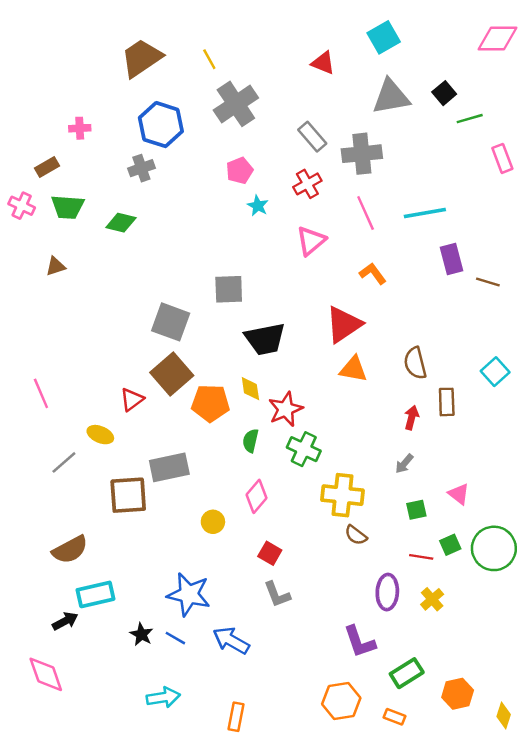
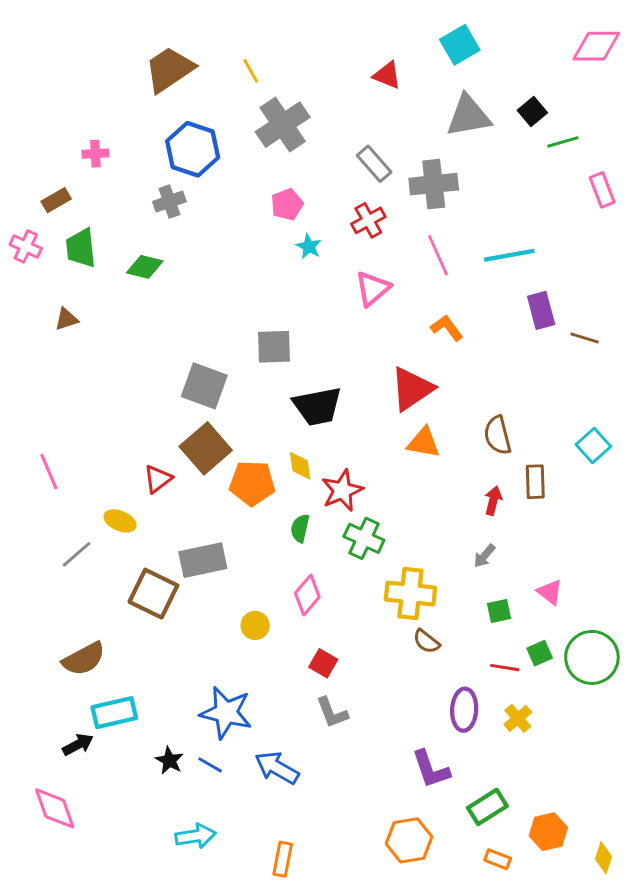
green trapezoid: (68, 207) -> (81, 248), turned 80
brown square: (128, 495) -> (153, 594), turned 30
orange rectangle: (395, 717) -> (498, 859), moved

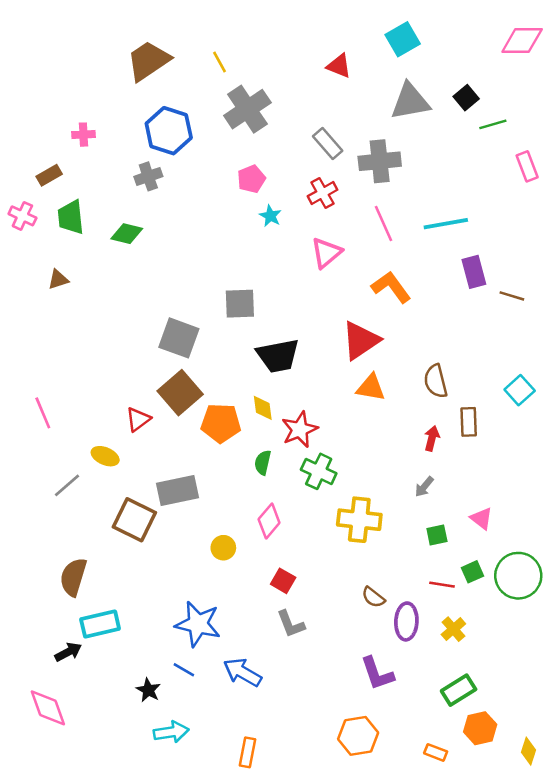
orange L-shape: (447, 328) -> (391, 287), size x1.4
brown semicircle: (426, 641) -> (373, 597), moved
brown semicircle: (84, 659) -> (73, 577), turned 135
black star: (169, 761) -> (148, 690), moved
green rectangle: (487, 807) -> (459, 690), moved

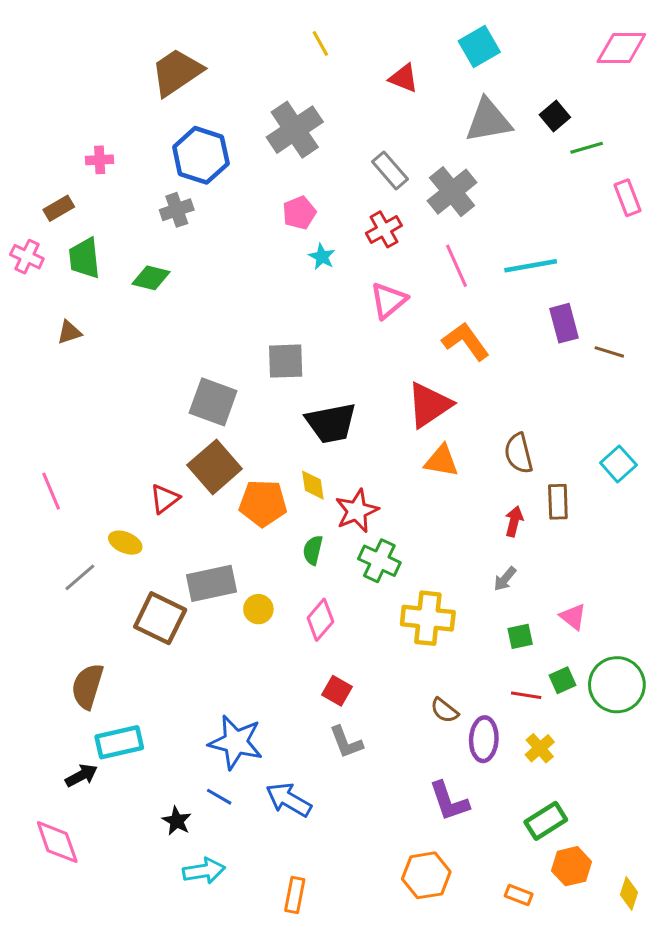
yellow line: (220, 62) -> (320, 43), moved
gray cross: (380, 161) -> (452, 192), turned -33
yellow circle: (223, 548) -> (258, 609), moved

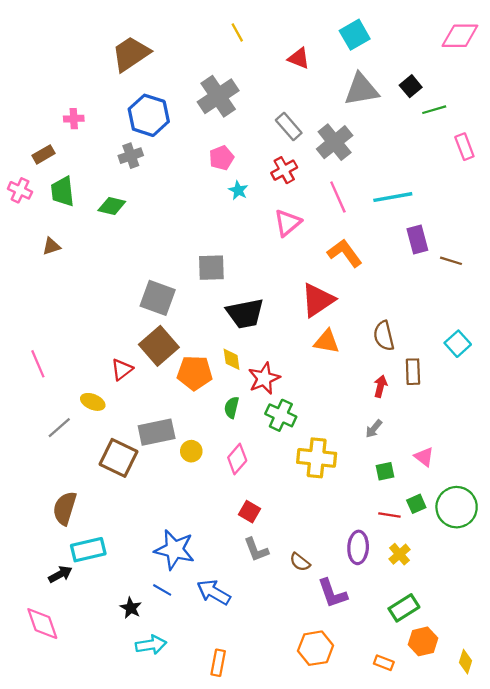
brown semicircle: (444, 710) -> (300, 562), moved

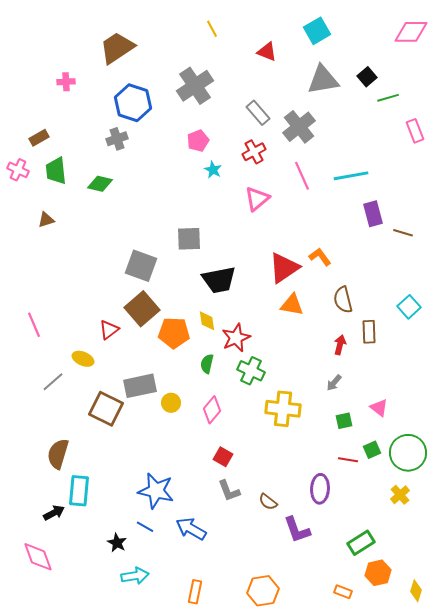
pink cross: (74, 119) -> (66, 82), moved
orange L-shape: (345, 253) -> (320, 257), moved, size x0.7
cyan rectangle: (88, 550) -> (79, 491), turned -72
yellow cross: (399, 554) -> (400, 495), moved
orange hexagon: (316, 648) -> (263, 591), moved

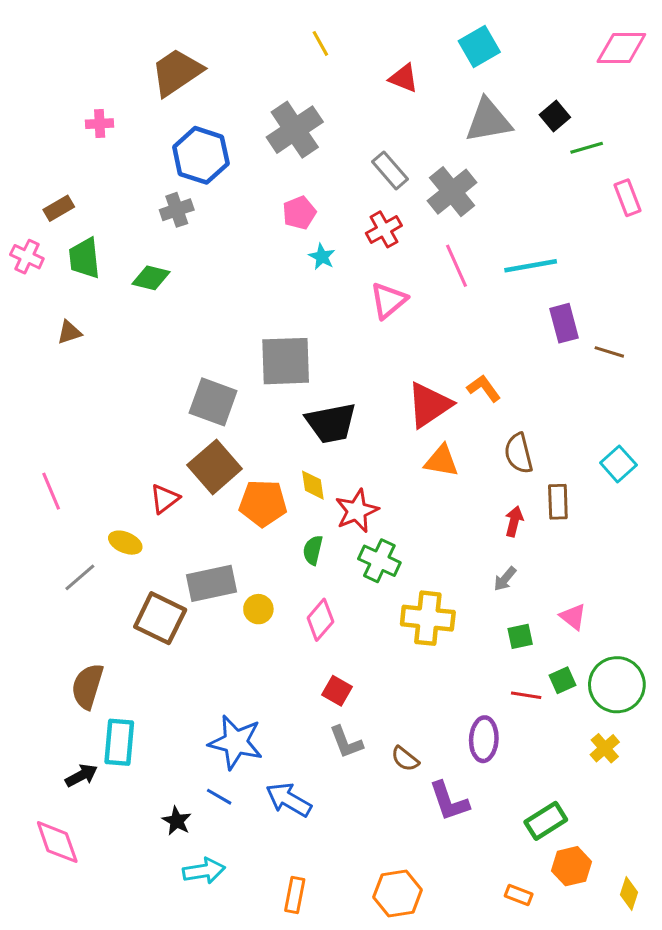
gray square: (189, 239) -> (286, 361), size x1.4

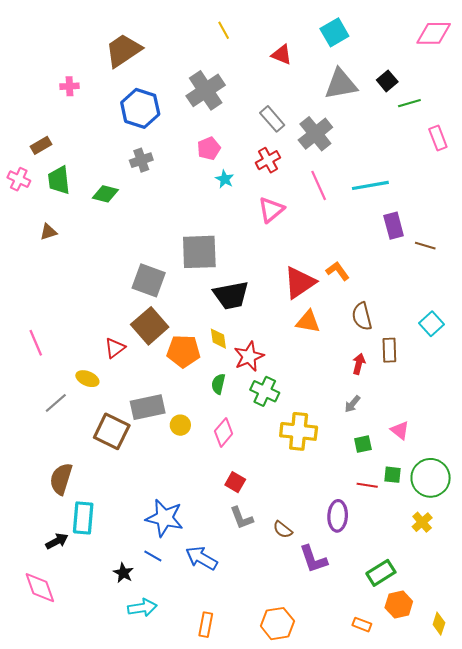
gray cross: (177, 210) -> (141, 160), moved
green square: (562, 680) -> (393, 475), turned 30

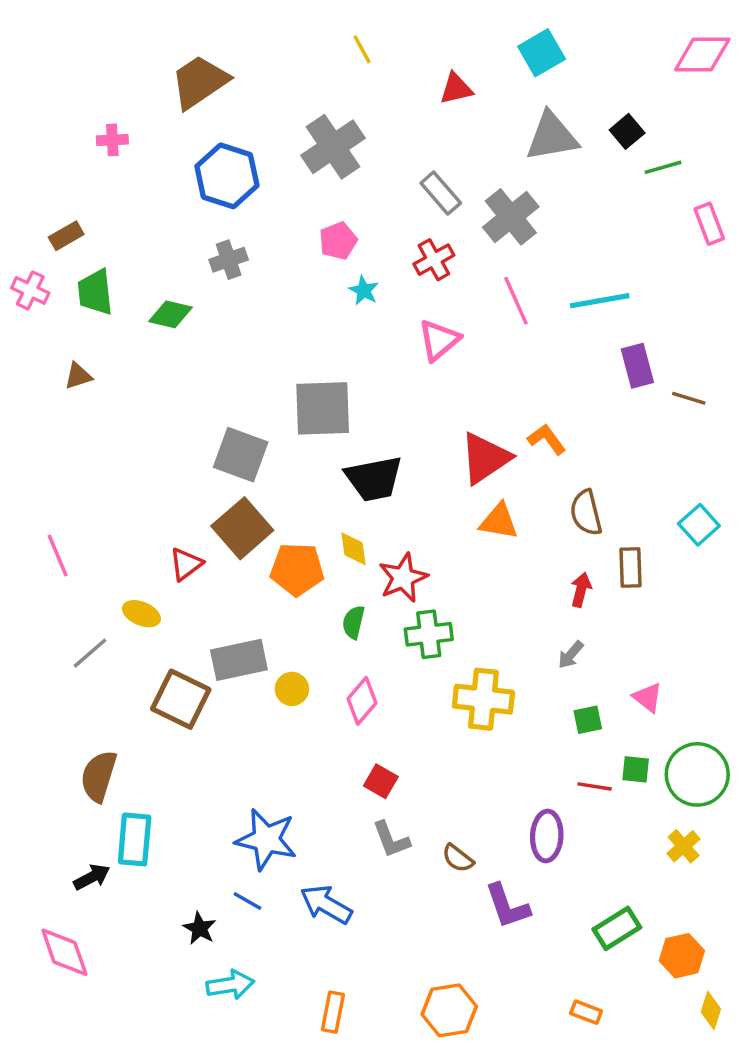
red triangle: (282, 55) -> (456, 89), turned -35
green cross: (265, 391) -> (429, 634), turned -32
orange hexagon: (399, 605) -> (682, 956), moved

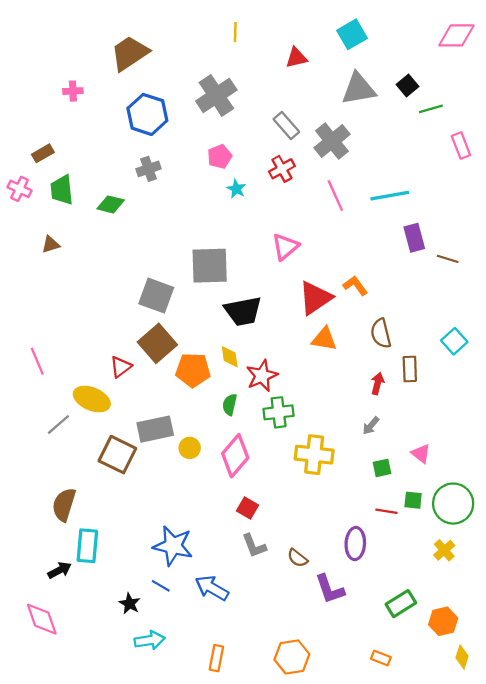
yellow line: (362, 49) -> (235, 32), turned 30
pink triangle: (439, 340) -> (285, 247), moved
yellow ellipse: (141, 614) -> (92, 399), size x1.5
pink diamond: (362, 701) -> (235, 456), size x1.4

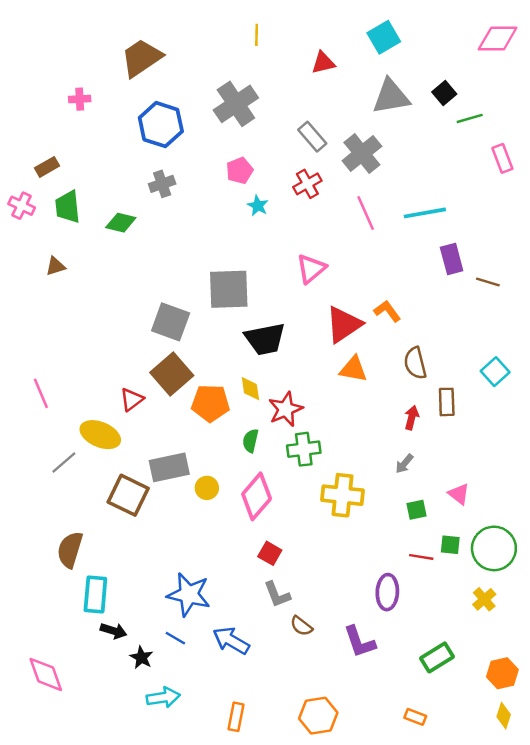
brown semicircle: (297, 558) -> (301, 626), moved
black arrow: (60, 570) -> (114, 631), moved, turned 45
orange hexagon: (443, 621) -> (502, 673), moved

